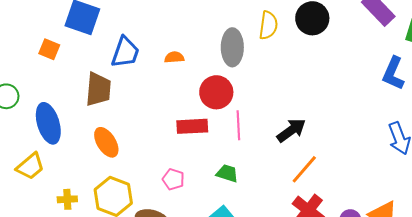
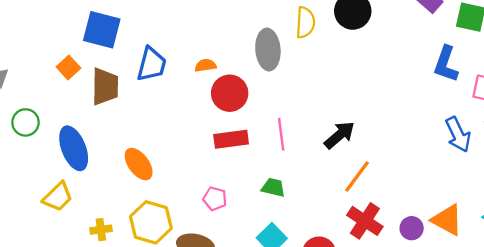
orange square: (49, 49) -> (68, 67), turned 30
brown trapezoid: (98, 89) -> (105, 87), moved
red circle: (216, 92) -> (230, 93), moved

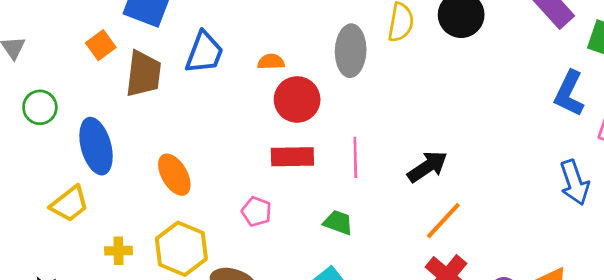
pink pentagon: (215, 199) -> (256, 212), moved

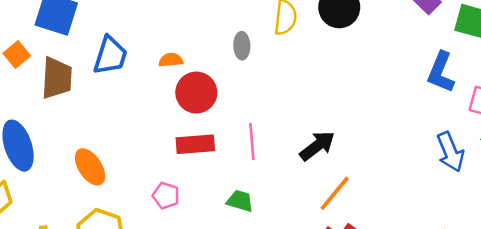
gray ellipse: (351, 51) -> (242, 46), size x0.6

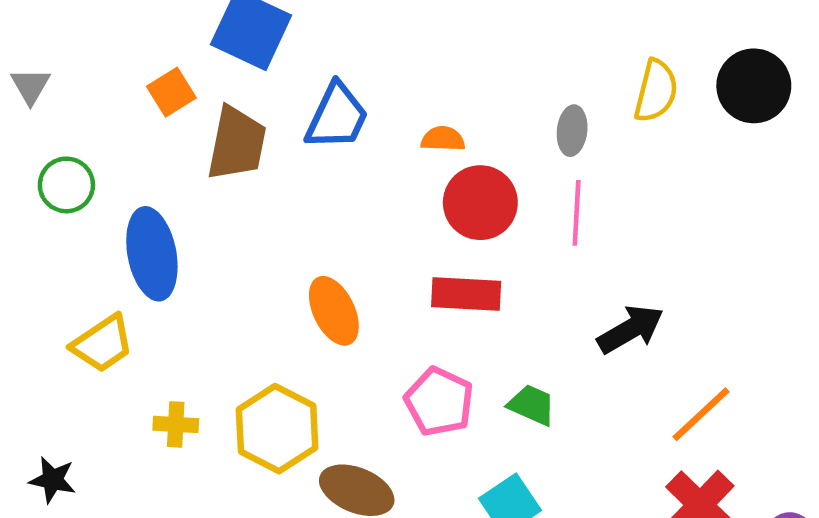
pink line: (252, 141) -> (577, 213), moved
black arrow: (317, 146) -> (630, 329), moved
orange ellipse: (90, 167) -> (334, 311), moved
pink pentagon: (166, 196) -> (439, 402), moved, size x1.4

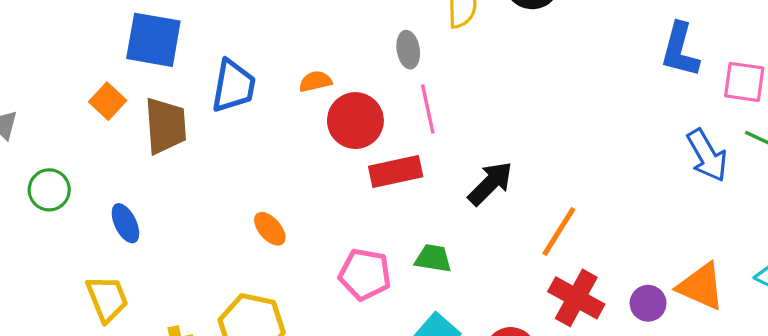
blue ellipse: (152, 254) -> (125, 223), size x0.6
red rectangle: (466, 294) -> (396, 171), moved
orange ellipse: (334, 311) -> (270, 229), size x0.7
yellow trapezoid: (103, 344) -> (107, 299), turned -63

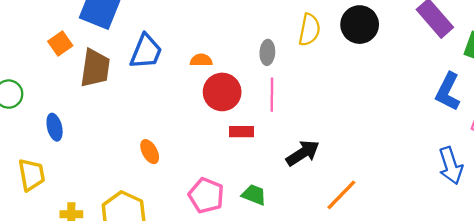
red rectangle: (396, 171) -> (241, 132), size x0.7

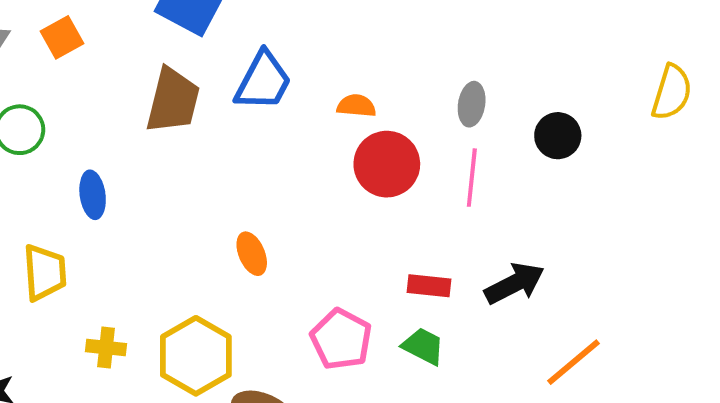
black circle: (360, 25) -> (558, 136), moved, size x0.7
yellow semicircle: (309, 30) -> (672, 92), moved
orange square: (60, 43) -> (62, 37), moved
red rectangle: (241, 132) -> (429, 286), moved

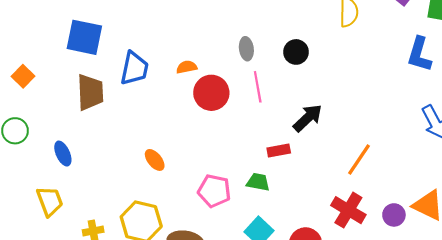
black arrow: (515, 283) -> (308, 118), moved
red rectangle: (429, 286) -> (279, 151), moved
orange line: (573, 362) -> (359, 159), moved

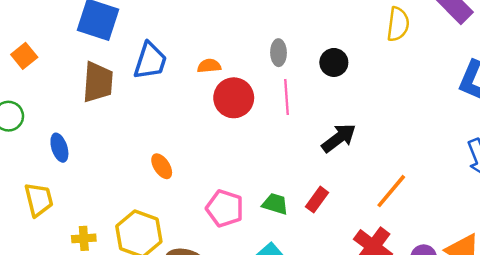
red rectangle: (279, 151) -> (317, 200), moved, turned -50

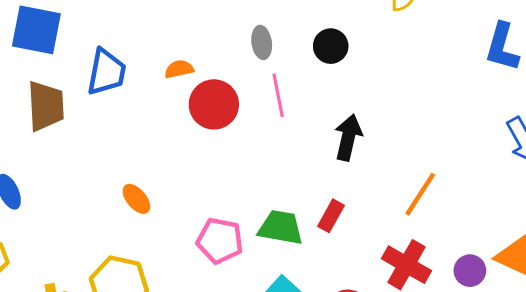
black arrow: (339, 138) -> (348, 137), turned -33
green trapezoid: (275, 204) -> (281, 228), size x1.4

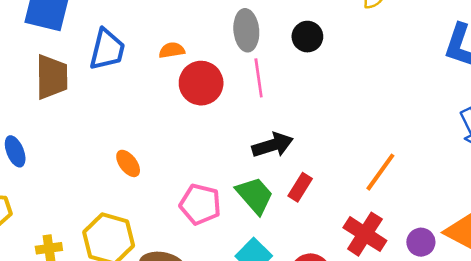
gray ellipse: (262, 43) -> (246, 30), size x1.4
black arrow: (348, 137) -> (273, 145), moved, turned 57
green trapezoid: (281, 228) -> (255, 195), turned 36

